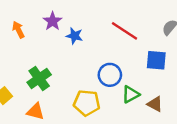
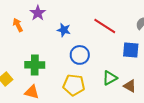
purple star: (53, 21) -> (38, 13), moved
blue circle: (110, 75) -> (80, 55), moved
green cross: (39, 78) -> (35, 65), turned 36

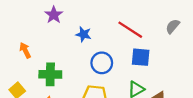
orange arrow: (18, 25) -> (25, 50), moved
blue square: (131, 50) -> (141, 57), moved

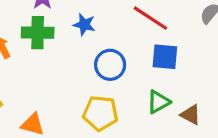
green cross: (50, 74) -> (38, 33), moved

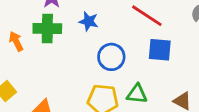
green triangle: (158, 102) -> (137, 94), moved, turned 35

